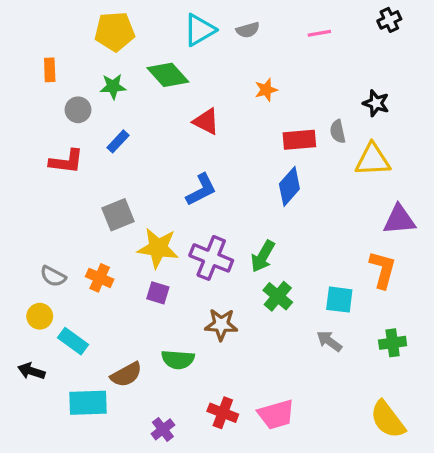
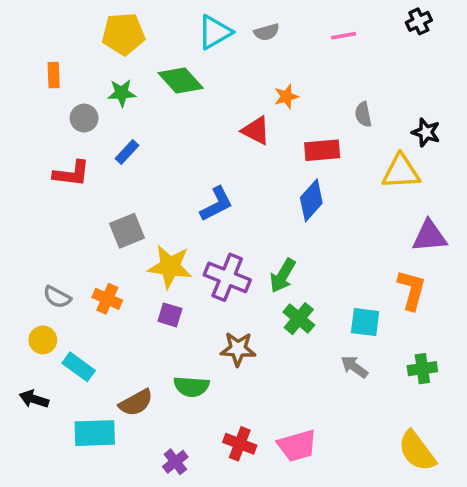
black star: (376, 103) -> (426, 132), moved
red triangle: (206, 121) -> (256, 131), moved
gray semicircle: (338, 131) -> (363, 114), moved

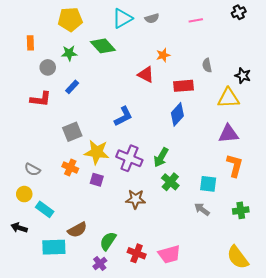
purple triangle: (430, 236) -> (228, 134), moved
orange cross: (107, 299) -> (70, 167), moved
green semicircle: (191, 387) -> (108, 241), moved, turned 120

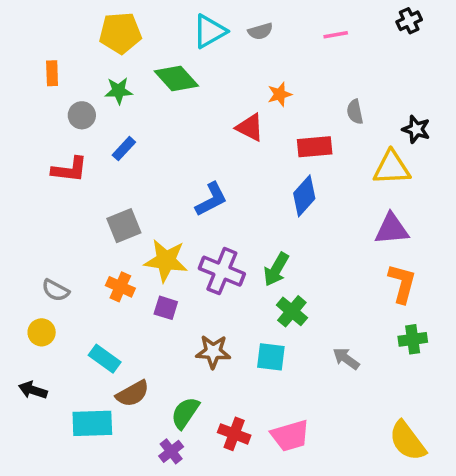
cyan square: (208, 184) -> (271, 357), moved
brown star: (136, 199) -> (213, 352), moved
cyan rectangle: (45, 209) -> (105, 359), moved
green cross: (241, 210) -> (413, 339), moved

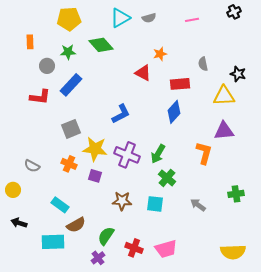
blue rectangle: (124, 149) -> (71, 85), size x1.6
orange L-shape: (402, 283) -> (204, 153), moved
yellow circle: (42, 332) -> (13, 190), moved
yellow semicircle: (407, 441) -> (233, 252), turned -55

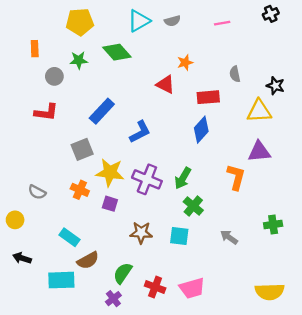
blue rectangle: (71, 85) -> (102, 111), moved

